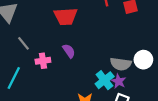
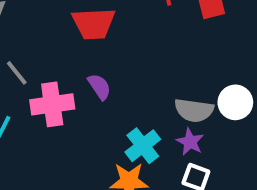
pink cross: (43, 61) -> (52, 104), size x1.5
cyan cross: (105, 80) -> (143, 146), moved

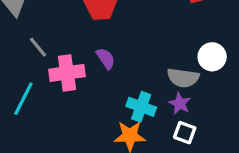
white circle: (235, 102) -> (212, 57), moved
cyan cross: (143, 146) -> (141, 107), turned -32

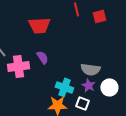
white circle: (212, 57) -> (109, 87), moved
white square: (185, 133) -> (82, 103), moved

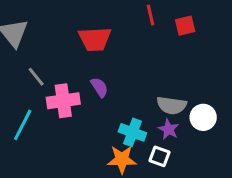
white circle: (109, 87) -> (203, 117), moved

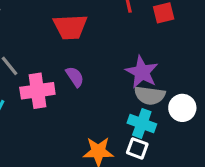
purple star: (169, 129) -> (142, 72), moved, size x1.5
cyan cross: (132, 132) -> (142, 123), moved

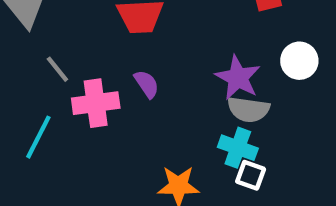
white circle: (182, 108) -> (299, 61), moved
white square: (137, 148) -> (251, 175), moved

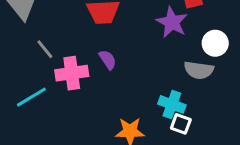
purple star: (238, 78) -> (172, 22), moved
gray semicircle: (248, 109) -> (199, 70), moved
cyan line: (38, 137) -> (31, 97), turned 32

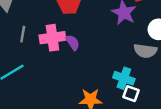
gray line: (45, 49) -> (23, 34), turned 49
pink cross: (72, 73) -> (52, 38), moved

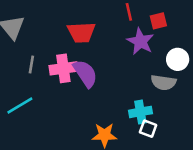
purple semicircle: (73, 42) -> (85, 73), size x1.6
cyan cross: (124, 78) -> (140, 112), turned -30

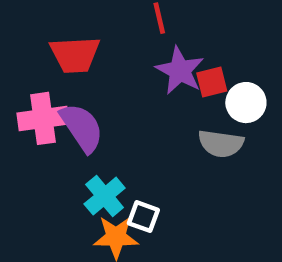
red square: (158, 21) -> (212, 82), moved
cyan cross: (140, 112) -> (105, 196), moved, turned -30
white square: (148, 129) -> (143, 217), moved

